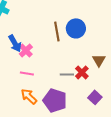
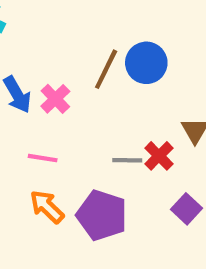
brown line: (57, 31) -> (106, 69), turned 36
pink cross: (26, 50) -> (55, 99), moved

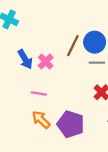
gray line: (127, 160) -> (97, 63), moved

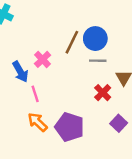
blue arrow: (25, 59) -> (20, 72), moved
pink line: (39, 93) -> (35, 94), turned 63

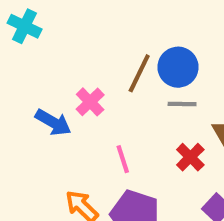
blue arrow: (20, 72) -> (53, 122), turned -30
pink line: (35, 94) -> (123, 159), moved

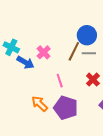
cyan cross: (25, 26) -> (11, 47), moved
brown line: (139, 73) -> (74, 51), moved

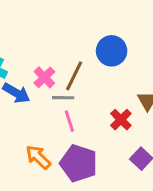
brown line: (74, 51) -> (74, 76), moved
gray line: (89, 53) -> (63, 98), moved

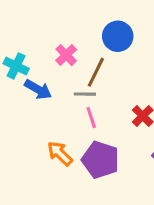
blue circle: (112, 51) -> (118, 36), moved
pink cross: (44, 77) -> (66, 55), moved

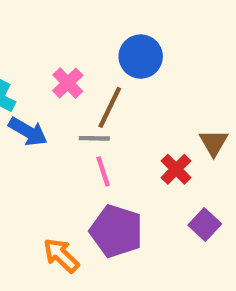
orange arrow: (60, 154) -> (61, 255), moved

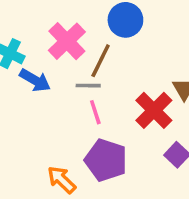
pink cross: (68, 83) -> (67, 41), size x1.5
red cross: (176, 169) -> (154, 110), size x1.5

